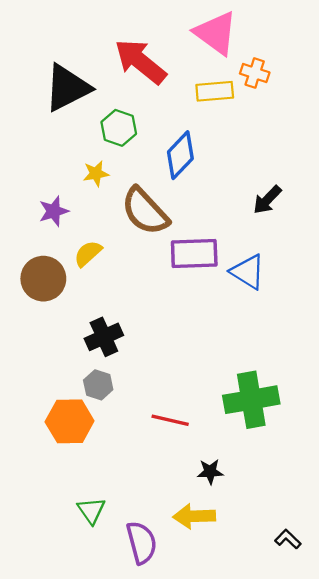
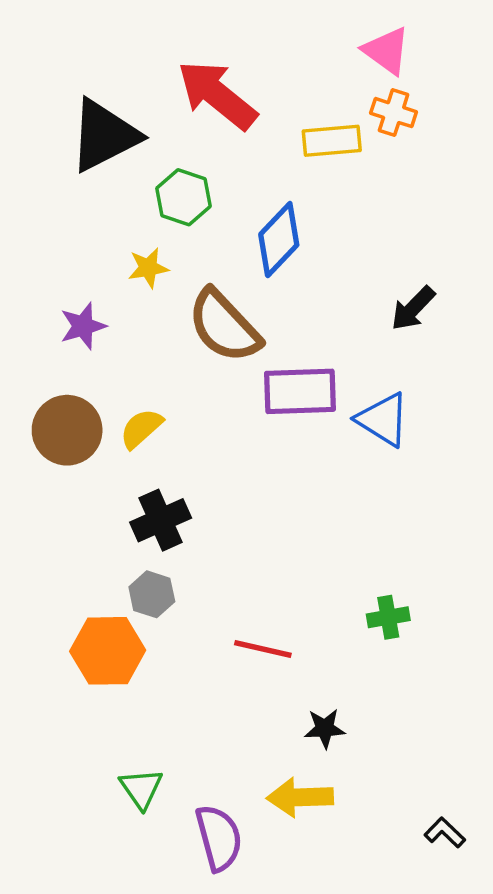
pink triangle: (216, 33) -> (386, 51), moved, size x0.7
yellow semicircle: (88, 253) -> (141, 428), moved
green cross: (251, 400) -> (388, 617), size x0.5

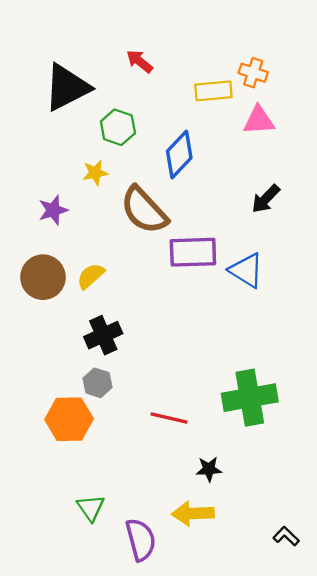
pink triangle: (386, 51) -> (259, 120), moved, turned -40
red arrow: (217, 95) -> (140, 61), size x0.5
green cross: (388, 617) -> (250, 398), size x2.0

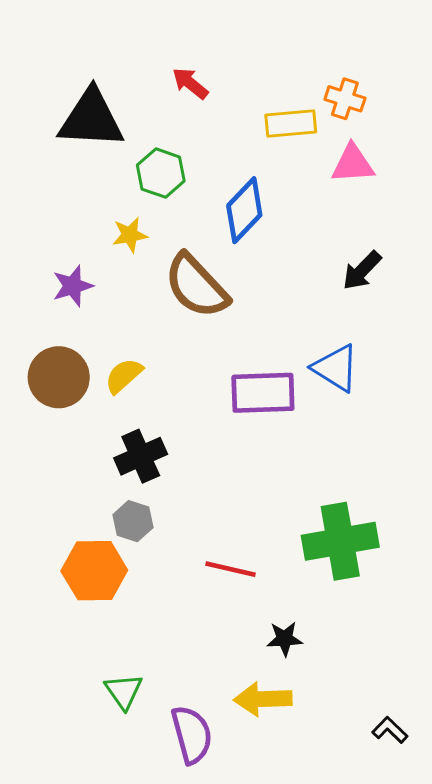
black triangle: (67, 87) -> (91, 119), turned 30
purple rectangle: (193, 252) -> (263, 393), moved

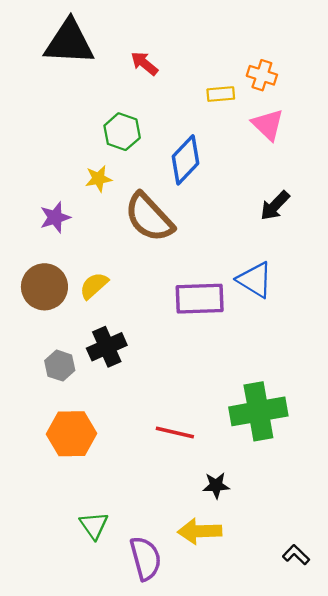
black triangle: (91, 119) -> (69, 42), moved
yellow rectangle: (291, 124) -> (221, 94), size x0.7
pink triangle: (353, 164) -> (268, 125), turned 48
gray hexagon: (133, 521) -> (60, 366), moved

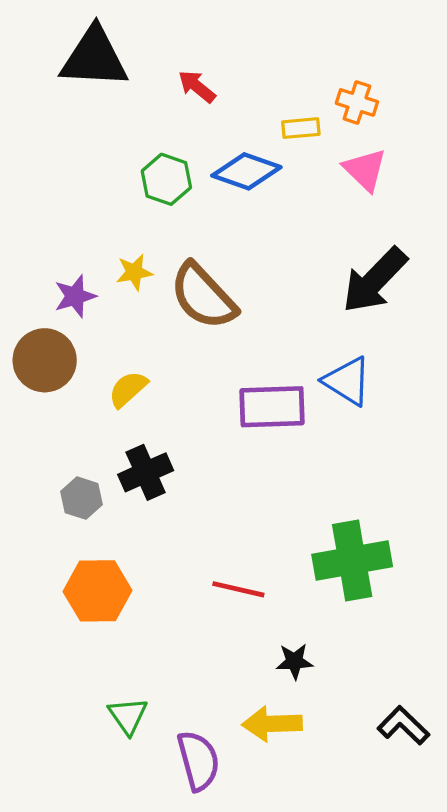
blue diamond: (186, 160) -> (246, 171), moved, turned 66
yellow star: (99, 179) -> (134, 272), moved
black arrow: (275, 206) -> (375, 280), size x1.6
brown circle: (44, 287) -> (45, 360), moved
black L-shape: (296, 555) -> (403, 725), moved, size x1.4

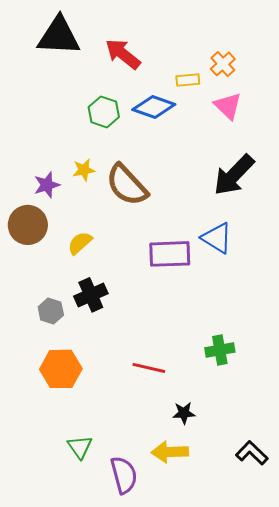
red arrow: (197, 86) -> (123, 54), size x1.5
orange cross: (357, 102) -> (223, 64), turned 30
green cross: (352, 560) -> (220, 350), size x0.6

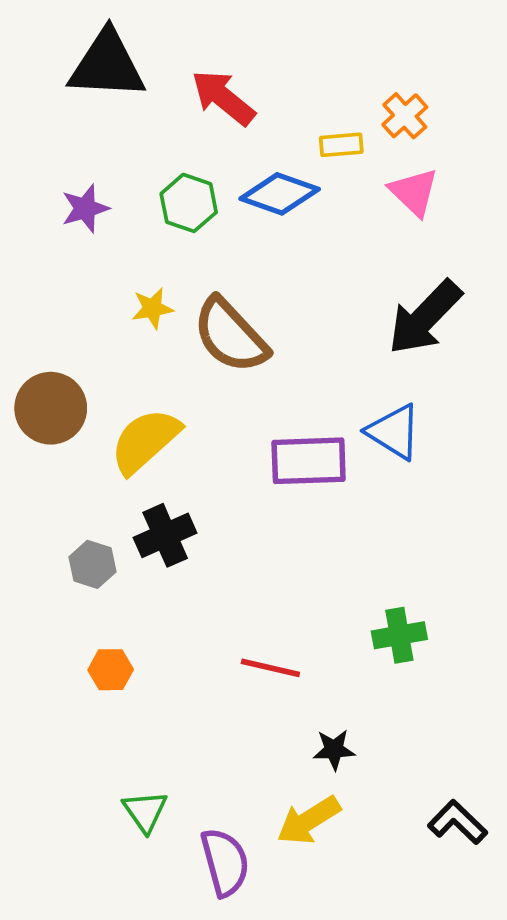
purple star: (47, 185) -> (85, 208), moved
yellow semicircle: (80, 243) -> (145, 441), size x1.6
orange hexagon: (61, 369) -> (111, 670), size x0.6
yellow arrow: (170, 452) -> (309, 820), turned -30

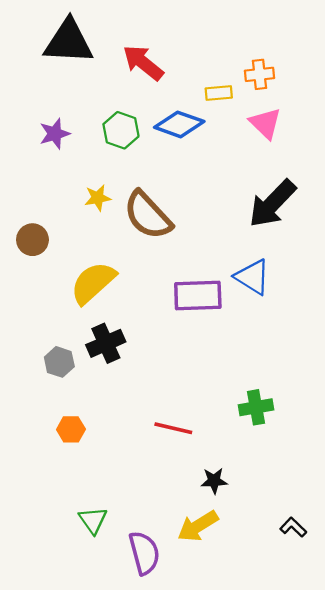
orange cross: (405, 116) -> (260, 74), turned 36
brown circle: (51, 408) -> (32, 240), moved, size x0.7
black L-shape: (457, 822) -> (293, 527), size x0.7

